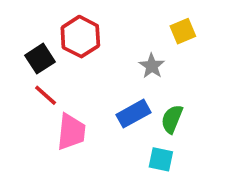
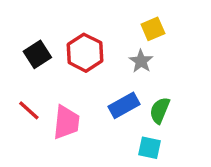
yellow square: (183, 31) -> (153, 29), moved
red hexagon: (80, 37) -> (85, 53), moved
red line: (46, 95) -> (29, 110), moved

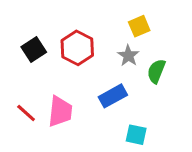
red line: (29, 110) -> (26, 113), moved
green semicircle: (160, 110) -> (156, 71), moved

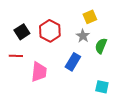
blue rectangle: (113, 96) -> (73, 62), turned -30
red line: (26, 113) -> (16, 56), moved, turned -40
cyan square: (136, 135) -> (102, 87), moved

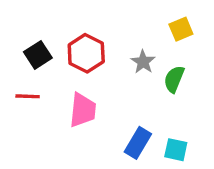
yellow square: (90, 17) -> (181, 29), moved
blue rectangle: (73, 62) -> (138, 143), moved
pink trapezoid: (39, 72) -> (83, 110), moved

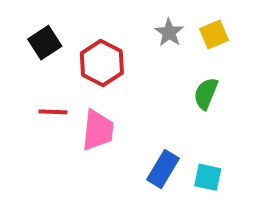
black square: (38, 55) -> (45, 43), moved
gray star: (143, 62) -> (169, 32), moved
red line: (28, 96) -> (53, 112), moved

